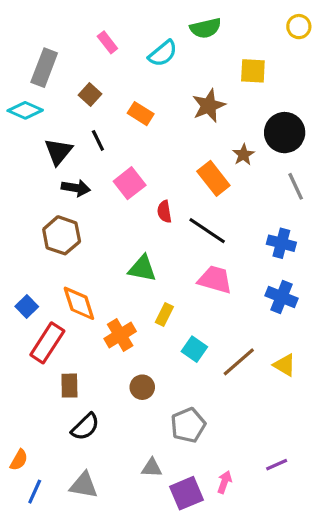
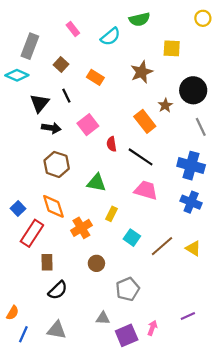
brown hexagon: (62, 235) -> (57, 164), moved
blue cross: (281, 243) -> (191, 166), size x1.4

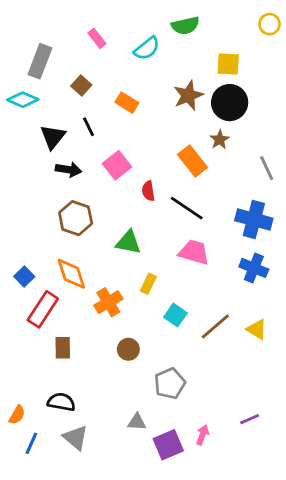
black circle: (193, 90) -> (230, 103), moved
black semicircle: (58, 290) -> (61, 402), moved, turned -126
gray triangle: (57, 330) -> (76, 438), turned 30

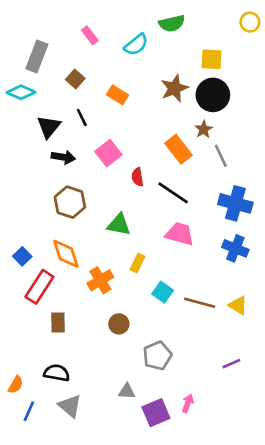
gray line: (267, 168) -> (221, 156), moved
brown line: (215, 326) -> (200, 303), turned 56
purple line: (250, 419) -> (231, 364), moved

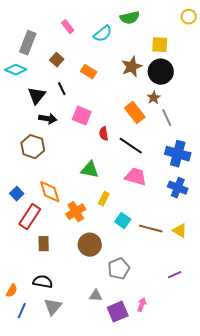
pink square: (108, 153) -> (82, 116), turned -30
brown hexagon: (70, 202) -> (33, 147), moved
brown circle: (119, 324) -> (90, 245), size x1.5
gray triangle: (70, 406) -> (53, 307), turned 30

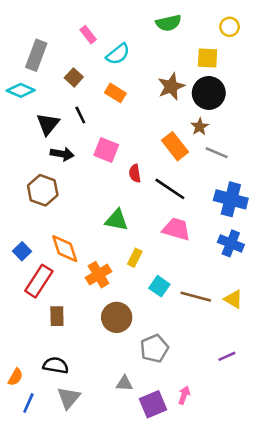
yellow circle: (189, 17) -> (230, 27), moved
cyan semicircle: (103, 34) -> (118, 54), moved
gray line: (167, 118) -> (217, 153), turned -42

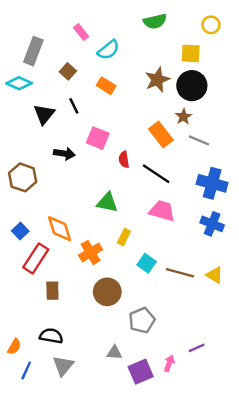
black arrow: (62, 154) -> (64, 154), moved
brown hexagon: (43, 190) -> (23, 177), moved
purple line: (227, 356) -> (197, 348), moved

